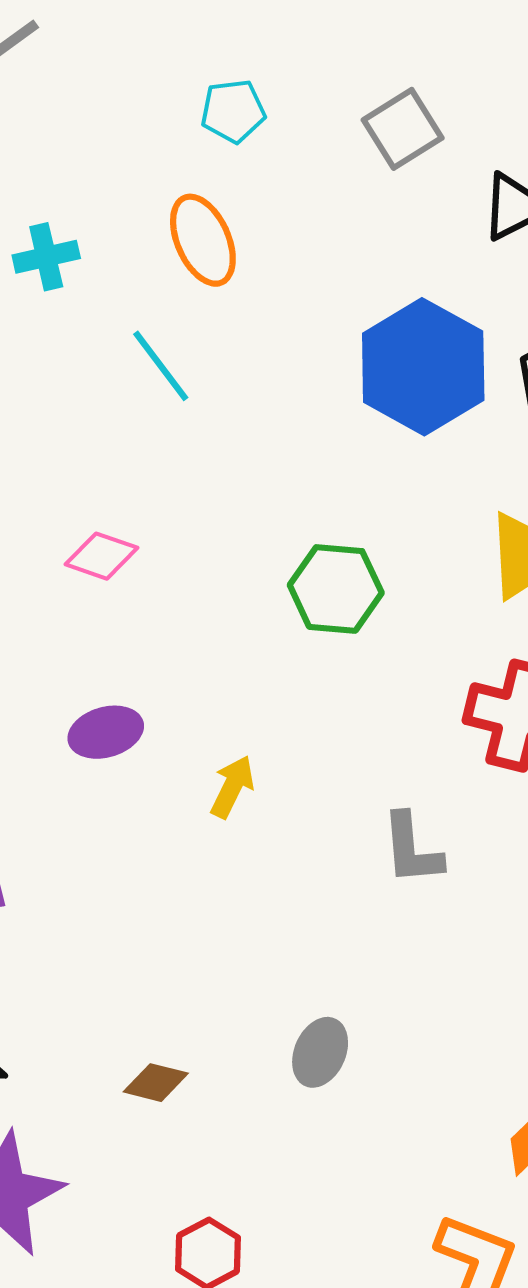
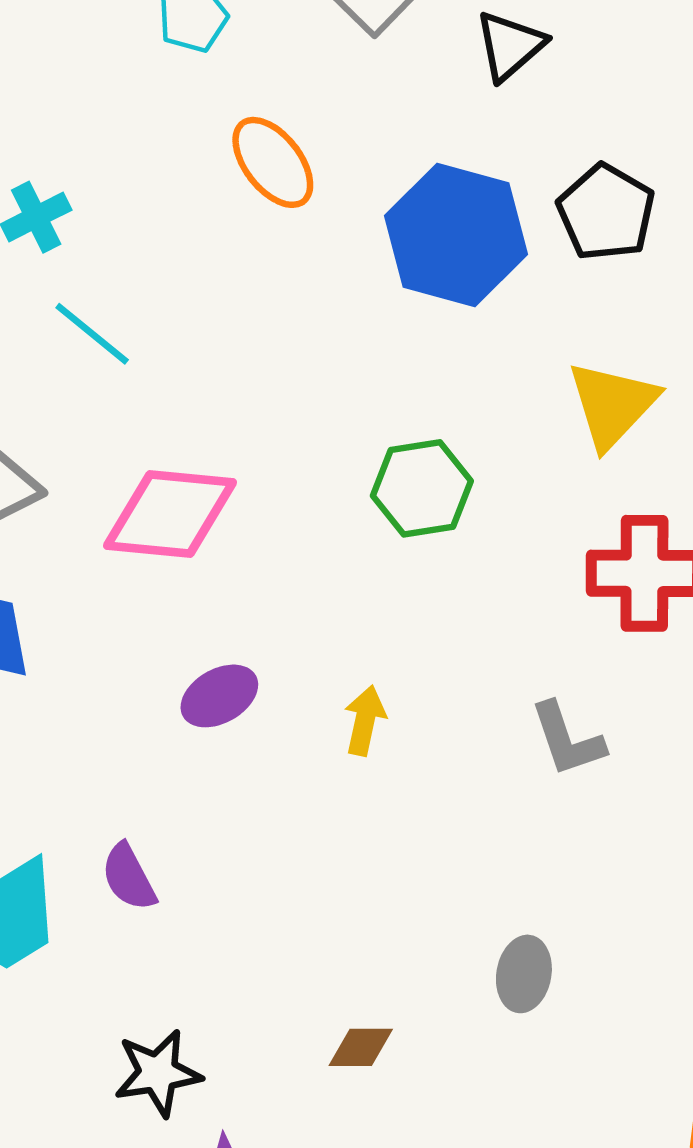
orange ellipse: (203, 240) -> (273, 162), moved
cyan line: (161, 366) -> (92, 334), moved
pink diamond: (101, 556) -> (170, 514), size x1.8

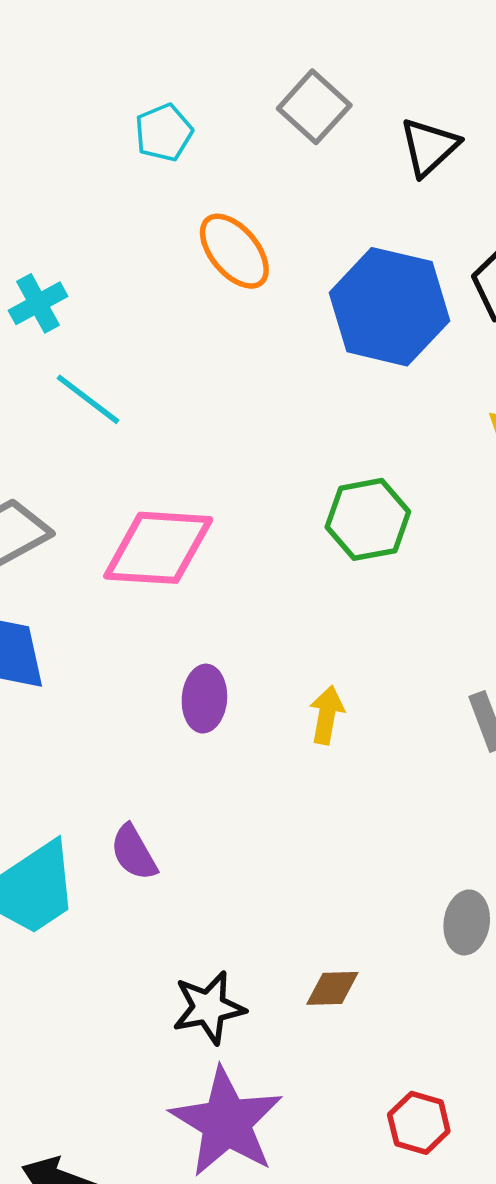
purple ellipse: (219, 696) -> (204, 699), turned -54
black star: (158, 1073) -> (209, 1008), moved

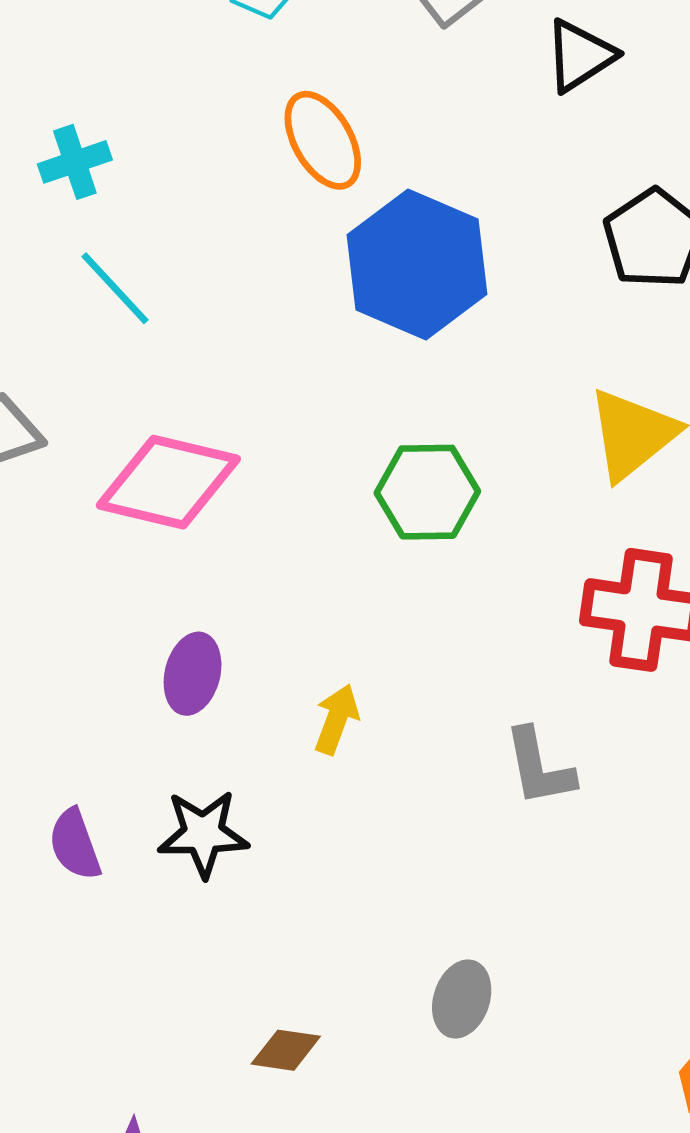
blue hexagon: (389, 307) -> (417, 264), moved
black star: (209, 1008) -> (203, 834), moved

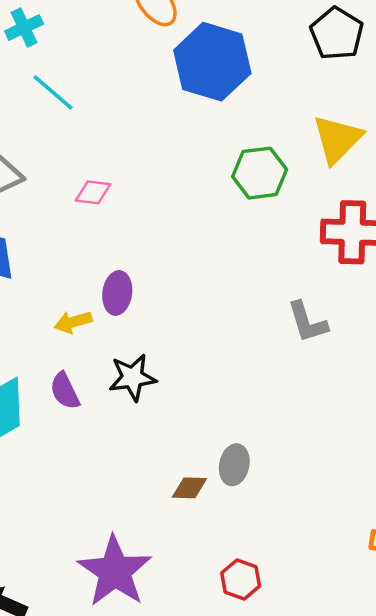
pink diamond: (168, 482) -> (93, 192), size x0.5
green hexagon: (427, 492) -> (260, 173), moved
yellow arrow: (337, 719) -> (73, 322), moved, turned -120
gray ellipse: (462, 999) -> (234, 465), moved

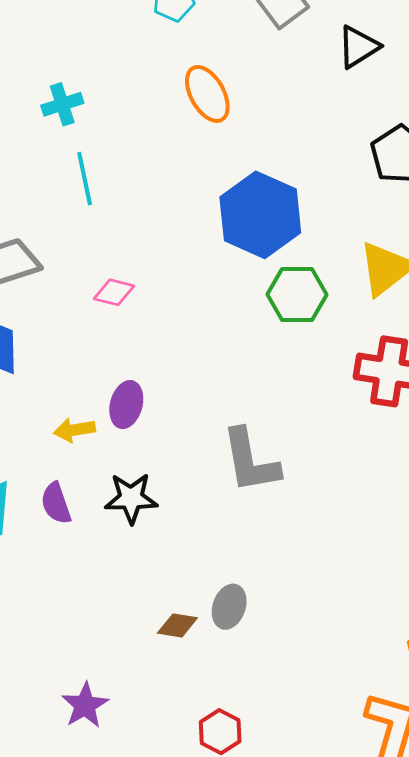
blue hexagon: (212, 62) -> (260, 215), moved
cyan line: (53, 92) -> (85, 179), turned 30
gray L-shape: (307, 322) -> (250, 461), moved, size x1.4
purple star: (115, 571) -> (85, 705), size x0.6

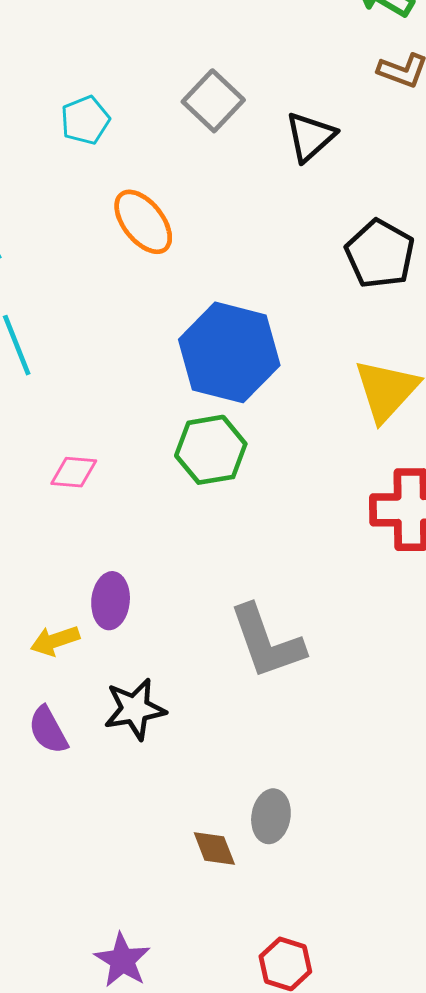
green hexagon: (297, 295) -> (211, 450), moved
brown diamond: (177, 625) -> (214, 848), turned 69

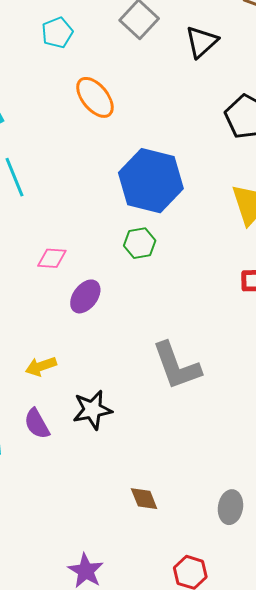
green hexagon: (211, 450) -> (140, 243), size x0.7
purple ellipse: (111, 601) -> (85, 296), moved, turned 32
gray ellipse: (271, 816) -> (230, 507), moved

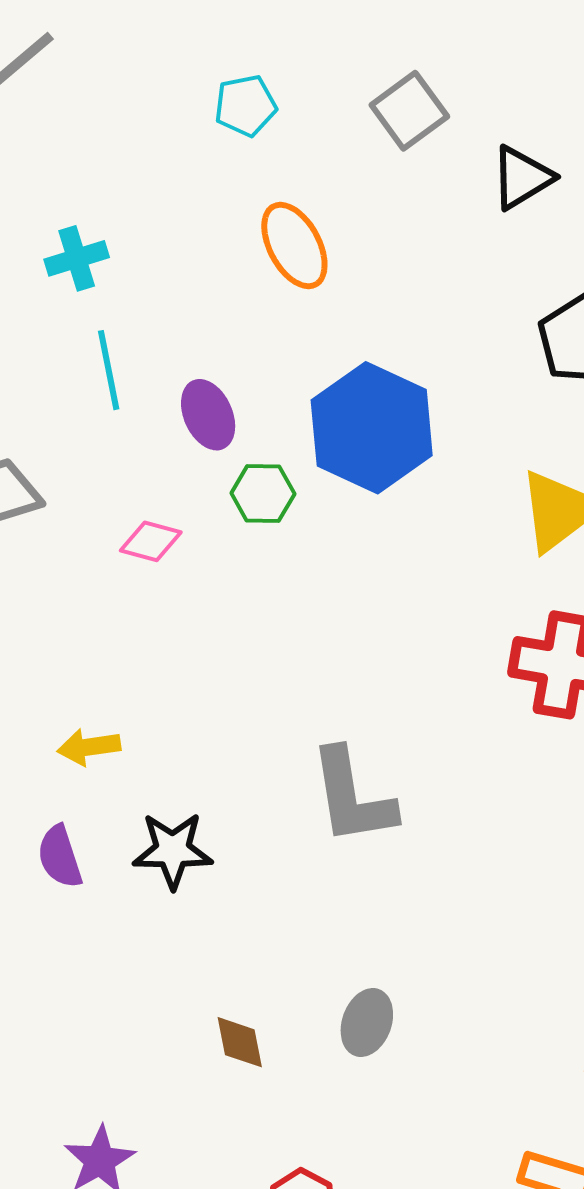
green hexagon: (140, 243) -> (263, 494), moved
purple ellipse: (85, 296) -> (208, 415), moved, turned -72
gray ellipse: (230, 507) -> (367, 1023), moved

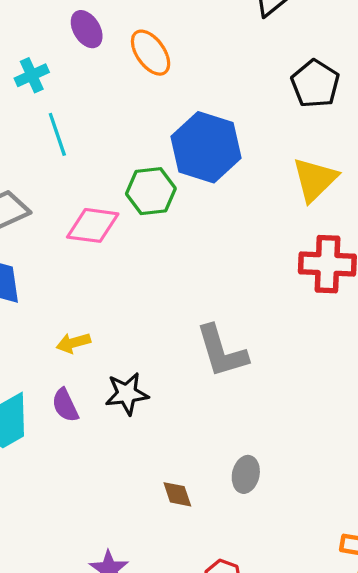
purple ellipse: (208, 415) -> (87, 29), moved
green hexagon: (263, 494) -> (151, 191), size x1.4
pink diamond: (151, 541) -> (93, 225), size x1.6

